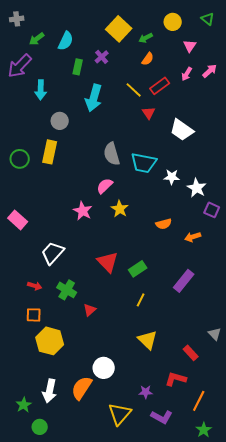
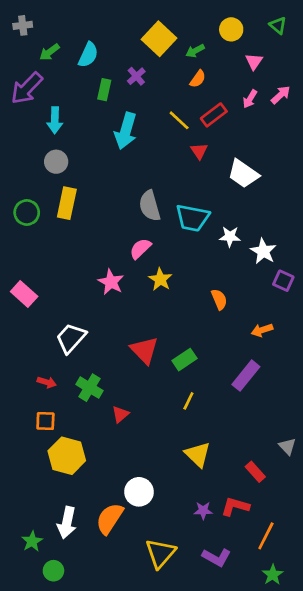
gray circle: (60, 121) -> (56, 162), moved
orange semicircle: (164, 224) -> (219, 299), turned -98
orange arrow: (193, 237) -> (262, 330), moved
purple star: (146, 392) -> (203, 511), moved

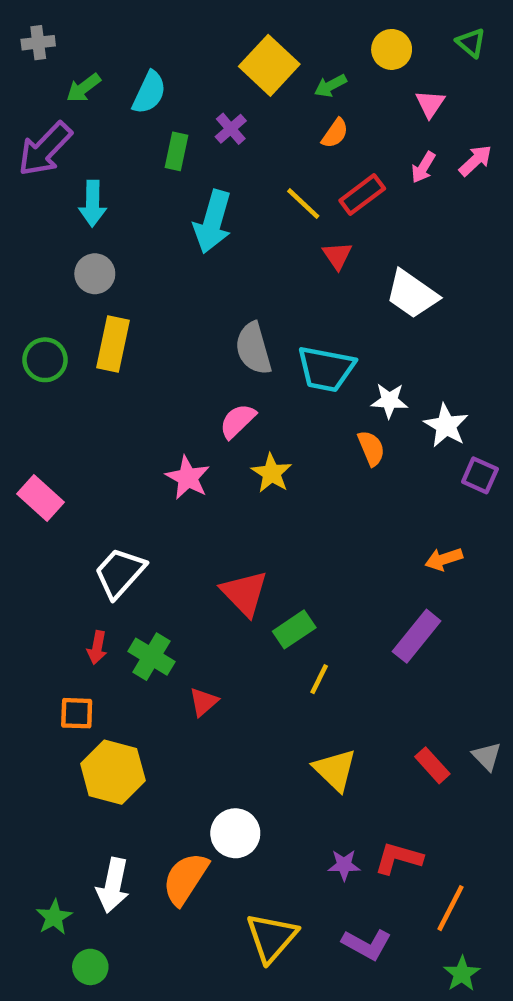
orange semicircle: (219, 299) -> (371, 448), moved
green rectangle: (184, 360) -> (294, 629), moved
red arrow: (47, 382) -> (97, 648), moved, turned 84
red rectangle: (255, 472) -> (432, 765), moved

